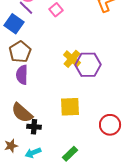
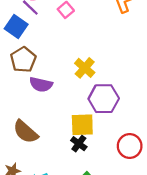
purple hexagon: (88, 65) -> (104, 99), moved
purple semicircle: (22, 75) -> (41, 84), moved, turned -78
black cross: (34, 127) -> (79, 144), moved, turned 32

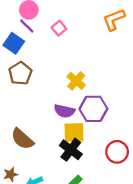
purple semicircle: (41, 84) -> (64, 111), moved
black cross: (79, 144) -> (71, 150), size x1.5

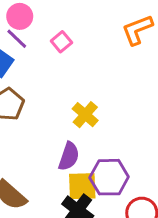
purple hexagon: (93, 109) -> (109, 177), moved
purple semicircle: (64, 111) -> (69, 156), turned -84

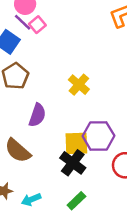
pink square: (61, 42) -> (37, 25), moved
purple semicircle: (69, 156) -> (37, 115), moved

